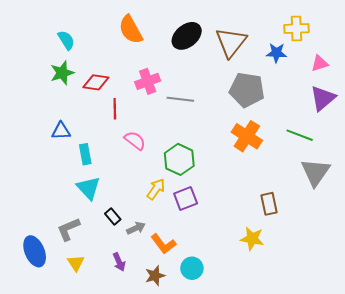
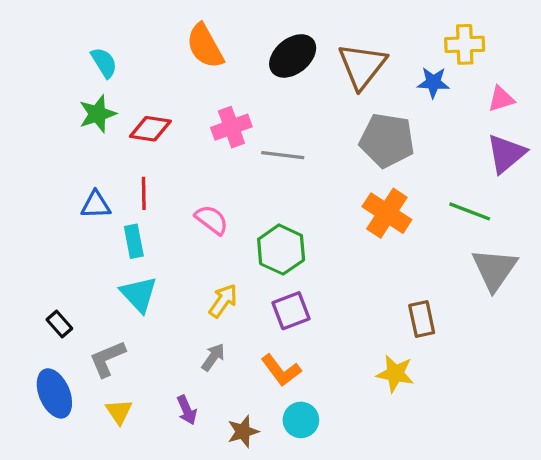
red line: (115, 109) -> (144, 193), moved
yellow arrow: (156, 189) -> (223, 301), moved
black rectangle: (113, 216) -> (59, 324), moved
gray arrow: (136, 228) -> (213, 357), turned -30
orange L-shape: (163, 244) -> (281, 370), moved

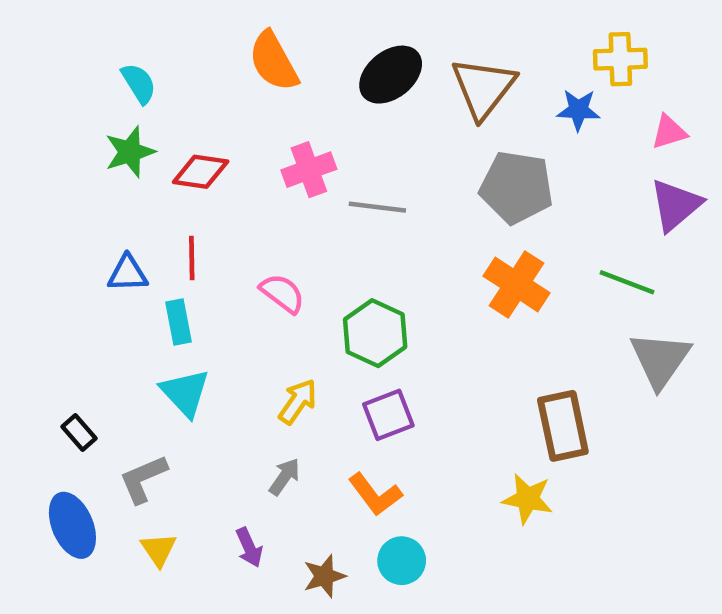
brown rectangle: (422, 319) -> (563, 426), size x1.4

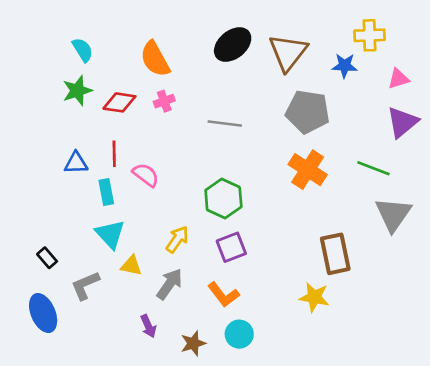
orange semicircle: (273, 61) -> (155, 59), moved
pink cross: (309, 170) -> (164, 101), moved, size x0.7
pink semicircle: (282, 293) -> (146, 175), moved
gray arrow: (285, 477) -> (169, 284), size x1.4
yellow triangle: (159, 550) -> (131, 266), moved, turned -45

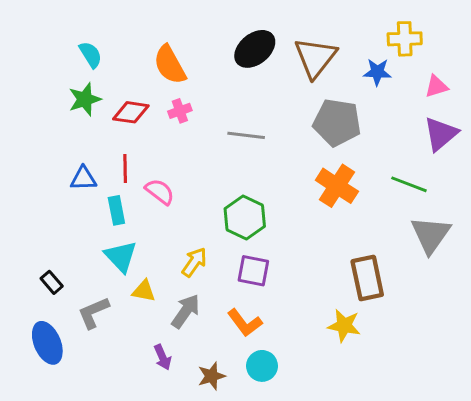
purple square: (231, 247) -> (253, 271), turned 32

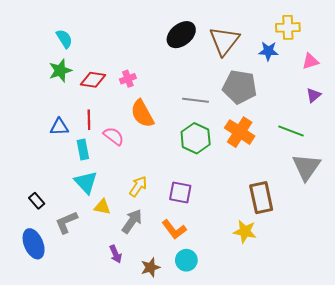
orange semicircle: (170, 65) -> (142, 114), moved
purple triangle: (441, 134) -> (314, 95), size x0.6
gray line: (246, 135) -> (196, 100), moved
green hexagon: (245, 218) -> (196, 138), moved

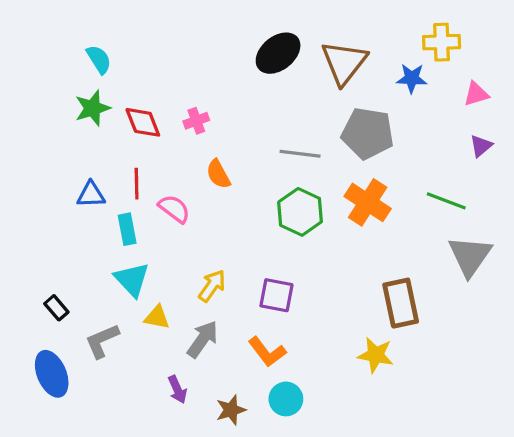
red diamond: (93, 80) -> (143, 122), turned 60
orange semicircle: (142, 114) -> (218, 174), size x0.7

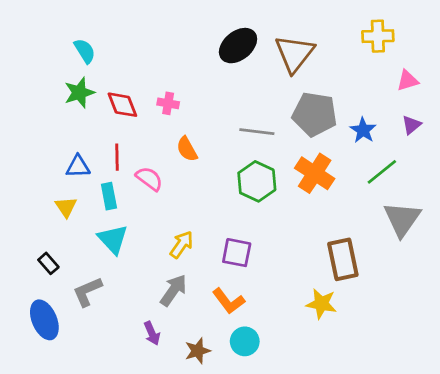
blue star: (412, 78) -> (363, 130), moved, turned 30
pink cross: (196, 121) -> (168, 103), turned 30
green line: (446, 201) -> (382, 172), turned -60
yellow triangle: (157, 317) -> (66, 207), moved, turned 45

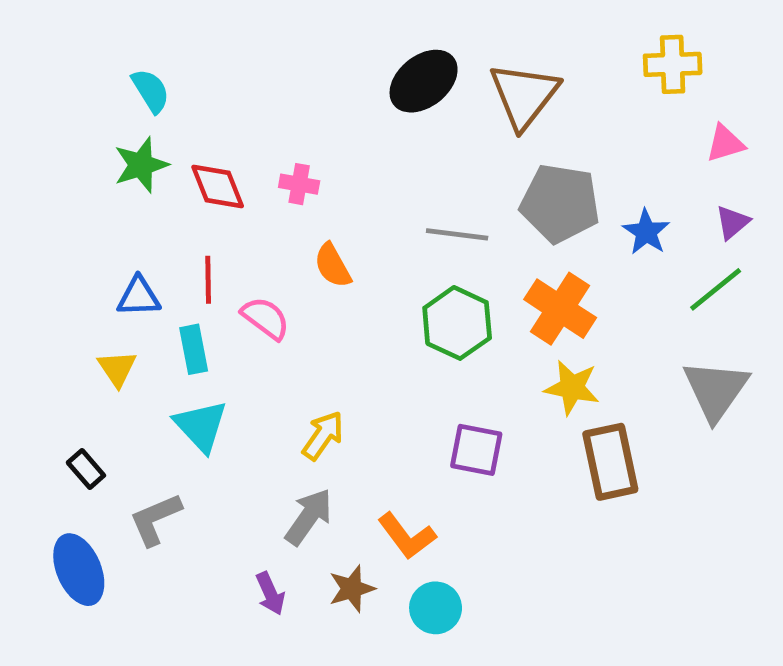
green line: (382, 172) -> (716, 289), moved
purple square: (237, 253) -> (476, 450), moved
yellow star: (321, 304) -> (572, 388), moved
brown star: (198, 351) -> (352, 589), moved

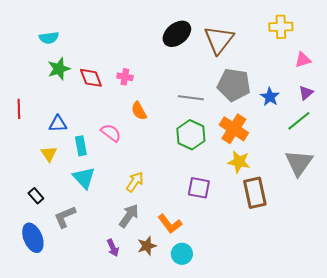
cyan semicircle: (151, 91) -> (49, 38), moved, turned 114
red line: (208, 280) -> (19, 109), moved

